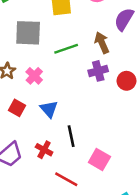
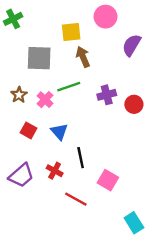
brown arrow: (102, 43) -> (83, 57), moved
green line: (66, 49) -> (69, 87), moved

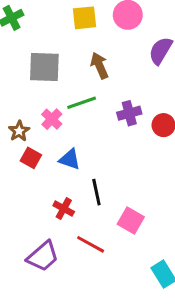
yellow square: (71, 32) -> (85, 18), moved
brown star: (19, 95) -> (19, 131), moved
blue triangle: (59, 132) -> (70, 159), turned -30
purple trapezoid: (21, 175) -> (43, 256), moved

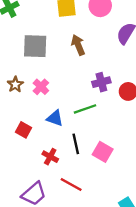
green line: (82, 103) -> (85, 109), moved
brown star: (19, 131) -> (15, 84), moved
red square: (31, 158) -> (23, 130), moved
pink square: (131, 220) -> (103, 152), moved

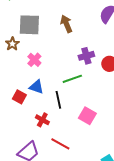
brown star: (15, 84) -> (12, 44), moved
blue triangle: (55, 118) -> (36, 87), moved
black line: (76, 144) -> (58, 100), moved

